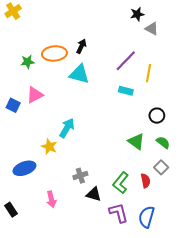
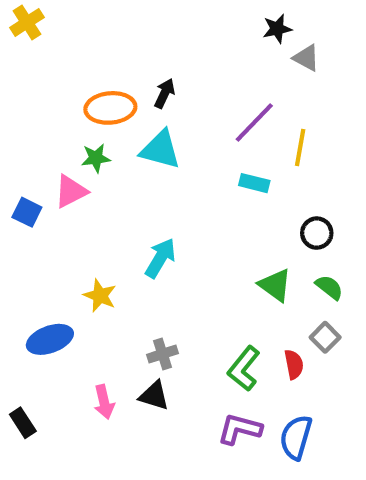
green star: (28, 62) -> (96, 158), moved
cyan arrow: (67, 128) -> (160, 258), moved
black triangle: (94, 194) -> (154, 396), moved
purple L-shape: (119, 213) -> (240, 429), turned -60

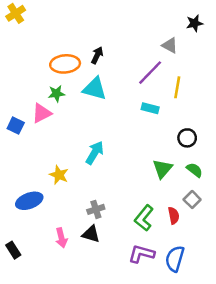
black star: (277, 29) -> (195, 23), moved
gray triangle: (306, 58) -> (170, 45), moved
green triangle: (275, 285) -> (162, 169), turned 35

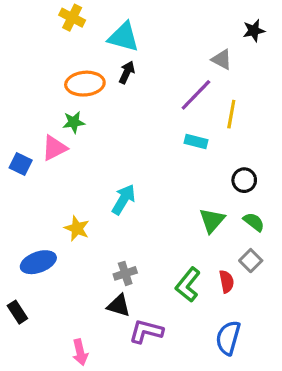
yellow cross: (16, 13) -> (72, 18), moved, turned -30
cyan triangle: (95, 89) -> (124, 37), moved
pink arrow: (61, 238) -> (80, 352), moved
black rectangle: (13, 250) -> (17, 312), moved
purple L-shape: (141, 254) -> (146, 331), moved

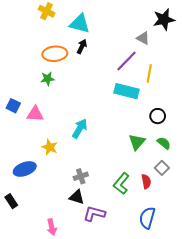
black star: (254, 31) -> (164, 19), size x1.5
cyan rectangle: (196, 142) -> (126, 91), size x1.6
pink triangle: (54, 148) -> (35, 114), moved, turned 30

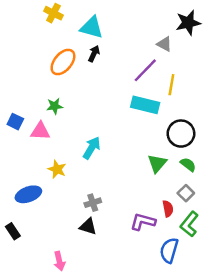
orange ellipse: (55, 54) -> (63, 62), turned -45
green star: (48, 79) -> (55, 106), moved
black circle: (158, 116) -> (181, 134), size x1.5
green L-shape: (121, 184) -> (189, 224), moved
purple L-shape: (94, 214) -> (143, 222), moved

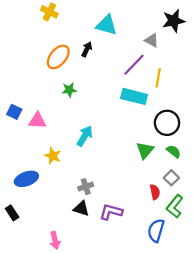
cyan triangle: (92, 27) -> (107, 25), moved
green star: (55, 106) -> (69, 90), moved
purple L-shape: (143, 222) -> (111, 212), moved

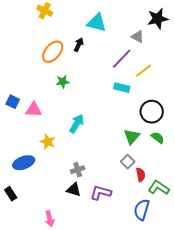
yellow line: (158, 78) -> (144, 71), turned 42
cyan rectangle: (134, 96) -> (122, 88), size x0.7
gray square: (171, 178) -> (128, 162), moved
green L-shape: (175, 206) -> (159, 188), turned 85

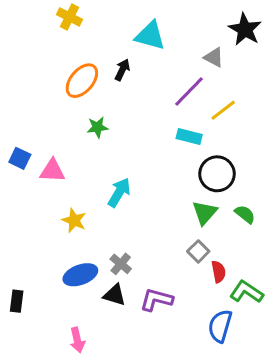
black star: (158, 19) -> (245, 29), turned -30
black circle: (152, 112) -> (217, 174), moved
blue ellipse: (24, 163) -> (80, 275), moved
gray cross: (78, 170) -> (121, 264), turned -32
black rectangle: (11, 194) -> (17, 301), turned 40

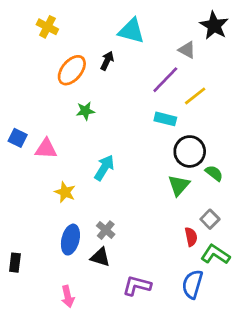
yellow cross: (69, 17) -> (47, 27), moved
green semicircle: (245, 214) -> (214, 173), moved
gray square: (198, 251) -> (210, 219), moved
blue ellipse: (80, 275) -> (70, 240), turned -56
purple L-shape: (156, 300) -> (137, 286), moved

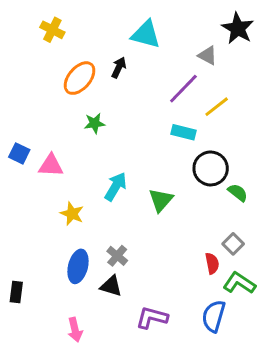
green triangle: (179, 185) -> (161, 200), moved

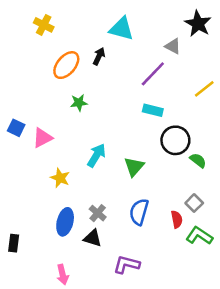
yellow line: (217, 107) -> (204, 89), moved
pink triangle: (51, 165) -> (42, 138), turned -30
blue semicircle: (214, 316) -> (139, 212), moved

